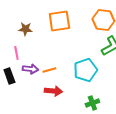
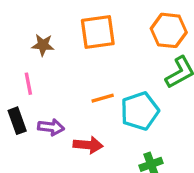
purple arrow: (30, 69) -> (51, 127), moved
orange line: (49, 70) -> (103, 98), moved

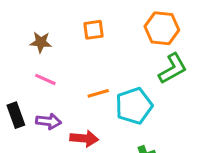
orange square: (98, 32) -> (94, 30), size x0.6
pink line: (28, 84) -> (45, 79), moved, turned -55

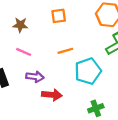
orange line: (98, 93) -> (65, 51), moved
purple arrow: (49, 121) -> (35, 77), moved

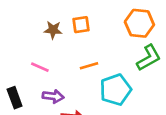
brown star: (20, 25) -> (53, 30), moved

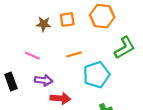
orange hexagon: (139, 23) -> (102, 16), moved

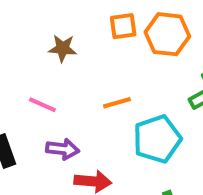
orange square: (67, 20) -> (123, 26), moved

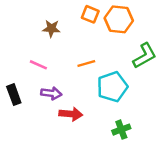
orange square: (123, 26) -> (90, 14), turned 30

